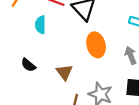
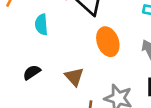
black semicircle: (28, 65) -> (32, 72), turned 112

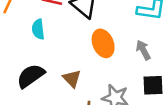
black semicircle: (32, 72) -> (31, 76), size x1.6

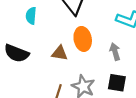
black semicircle: (31, 76) -> (17, 53), turned -135
brown triangle: (72, 79) -> (60, 53), moved, turned -49

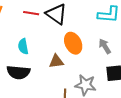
cyan semicircle: (31, 16) -> (23, 46), moved

